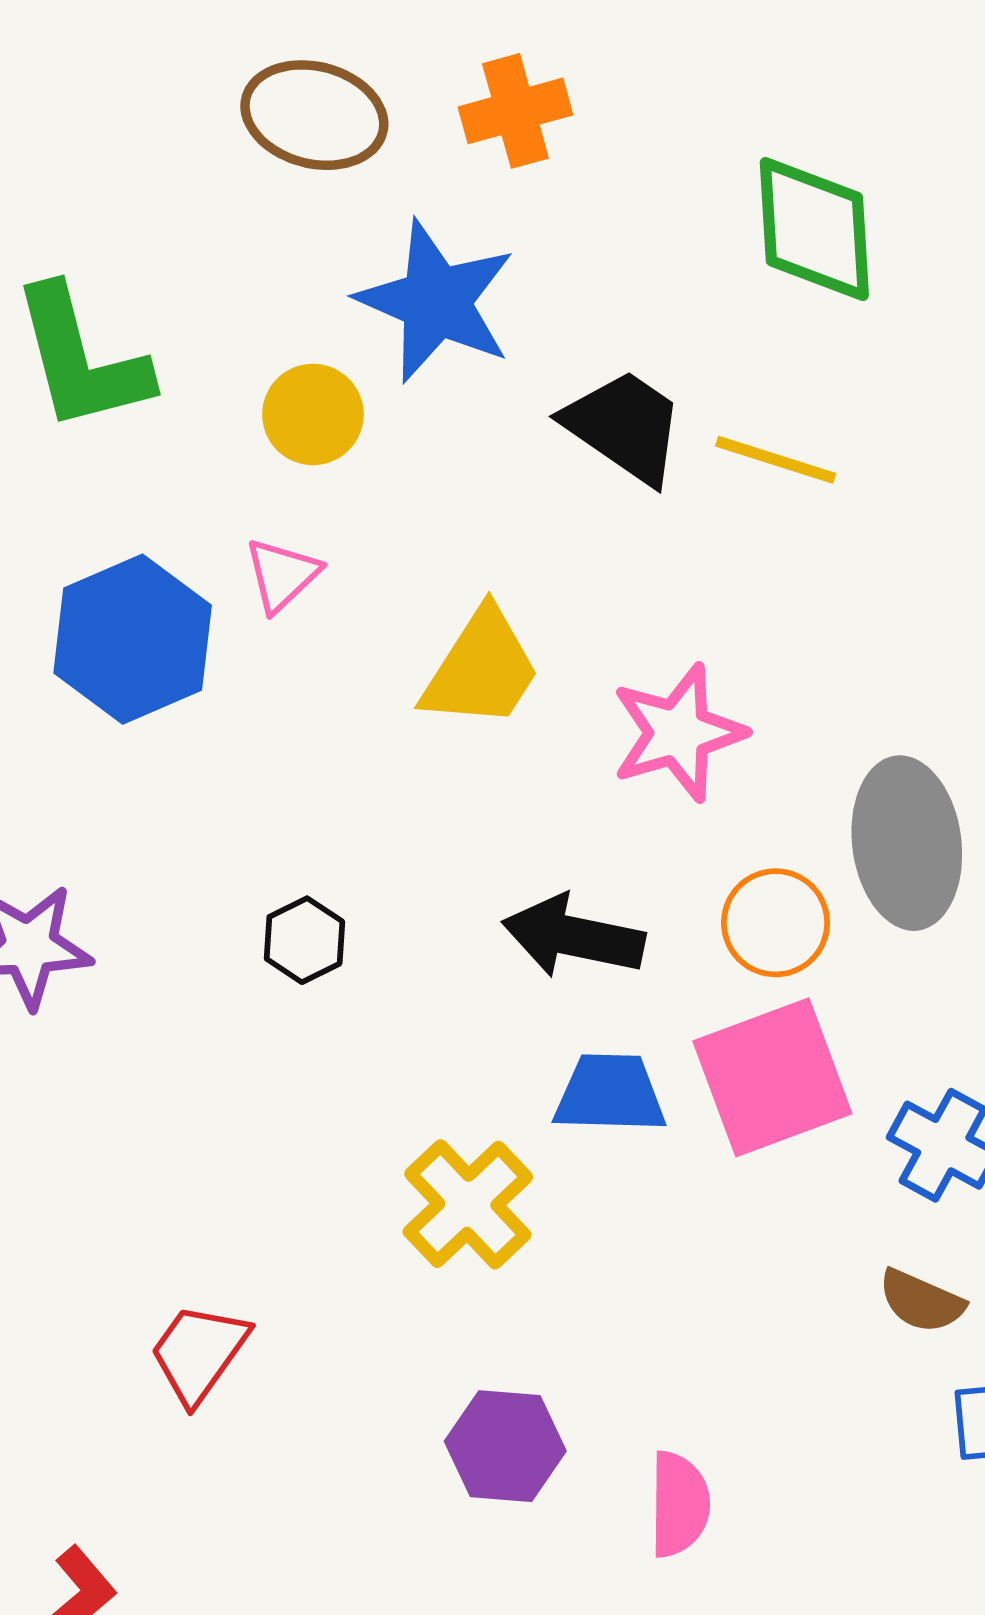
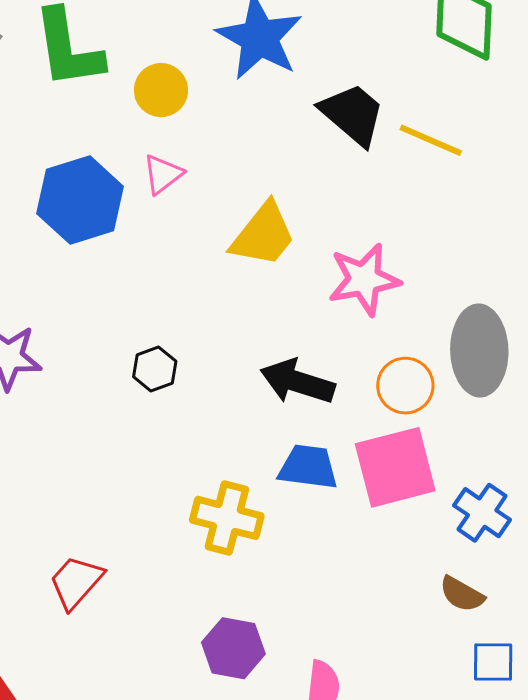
yellow circle: (313, 414) -> (161, 90), moved
yellow cross: (468, 1204) -> (227, 518), turned -38

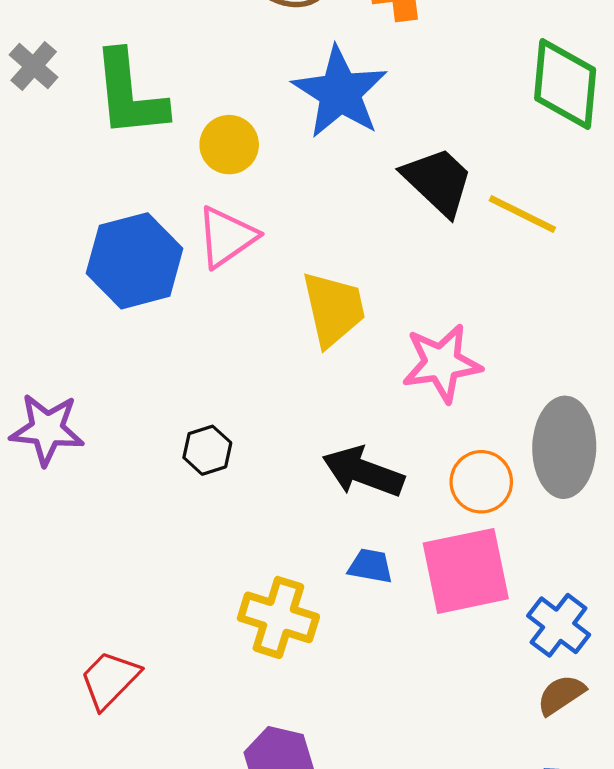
pink triangle: (163, 174) -> (227, 237), size x1.4
yellow trapezoid: (263, 235) -> (334, 309), turned -54
blue trapezoid: (308, 467) -> (370, 566), size x0.7
brown semicircle: (462, 594) -> (561, 695), moved, turned 114

